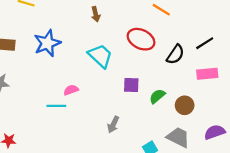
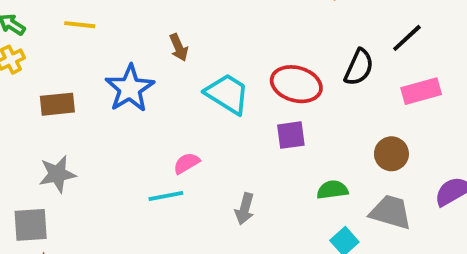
brown arrow: (96, 14) -> (179, 47), moved
red ellipse: (141, 39) -> (296, 84), moved
green semicircle: (157, 96) -> (332, 190), moved, turned 42
gray arrow: (113, 124) -> (245, 209), moved

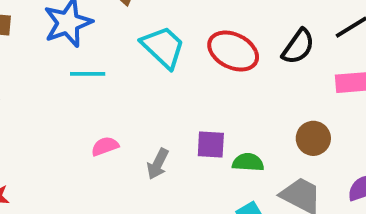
purple square: (291, 135) -> (211, 144), moved
pink semicircle: (186, 163) -> (105, 146), moved
cyan line: (166, 196) -> (88, 74), moved

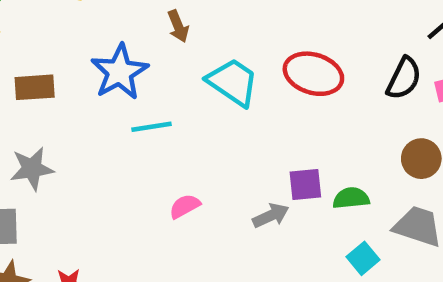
black semicircle: (298, 47) -> (404, 78), moved
gray arrow: (158, 164) -> (271, 216), moved, turned -132

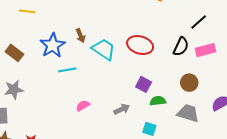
brown arrow: (178, 26) -> (80, 36), moved
brown rectangle: (35, 87) -> (14, 53), turned 42
purple square: (305, 185) -> (144, 84), moved, turned 35
cyan square: (363, 258) -> (149, 129), moved, turned -32

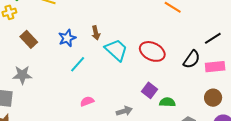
blue star: (53, 45) -> (67, 38), size x0.7
cyan line: (67, 70) -> (78, 64), turned -48
brown circle: (189, 83) -> (213, 98), moved
green semicircle: (158, 101) -> (167, 102), moved

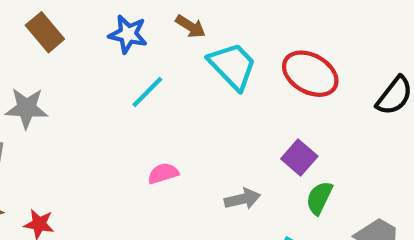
brown arrow: (96, 33) -> (191, 26), turned -48
blue star: (67, 38) -> (128, 34), turned 30
green semicircle: (167, 102) -> (319, 198), moved, turned -70

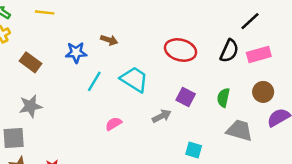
cyan trapezoid: (233, 66) -> (134, 79), moved
green semicircle: (319, 198) -> (223, 98), moved
gray arrow: (242, 199) -> (162, 116), moved

